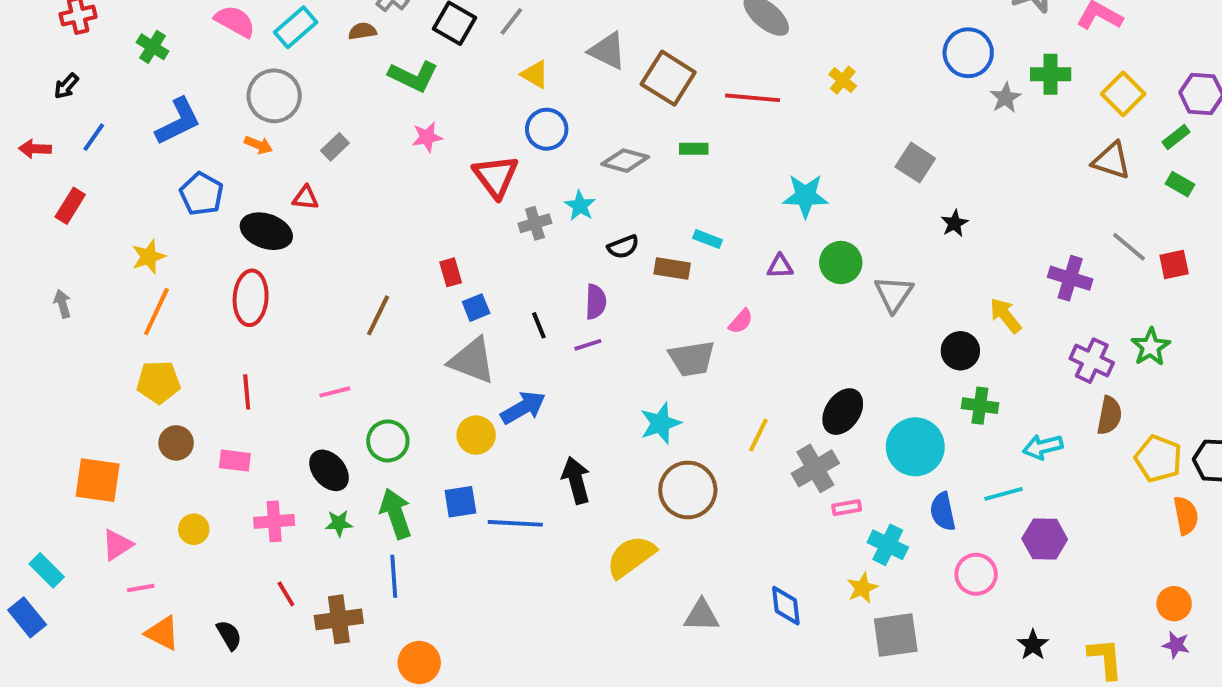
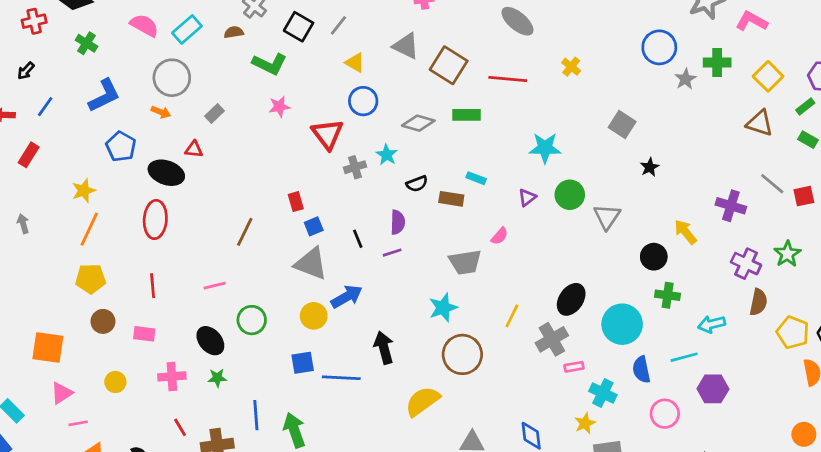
green rectangle: (694, 149) -> (467, 115), size x1.4
purple triangle: (780, 266) -> (527, 197), turned -36
green arrow: (396, 513) -> (294, 430), moved

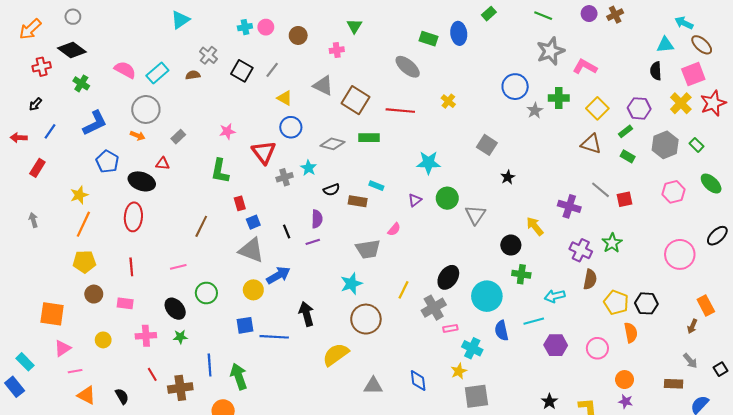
green L-shape: (270, 64) -> (220, 171), moved, turned 75
pink circle: (665, 414) -> (597, 348), moved

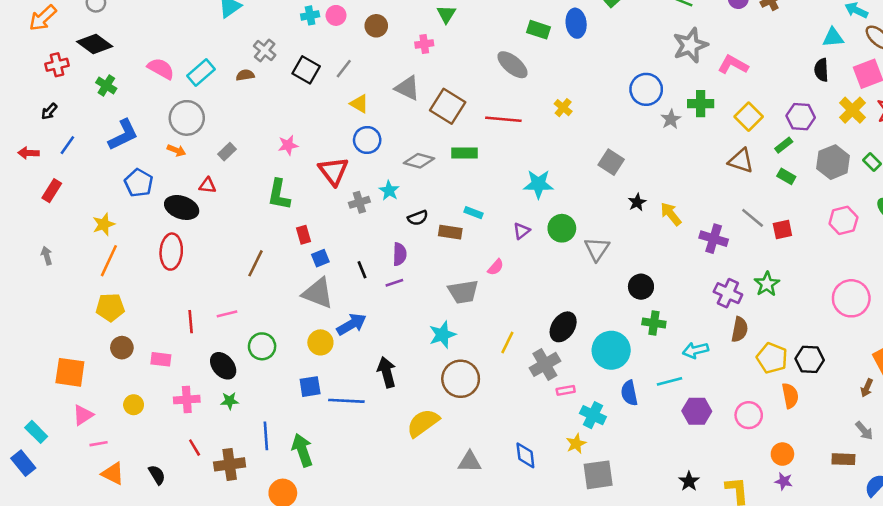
yellow arrow: (535, 226) -> (671, 214), moved
red line: (131, 267) -> (191, 322), moved

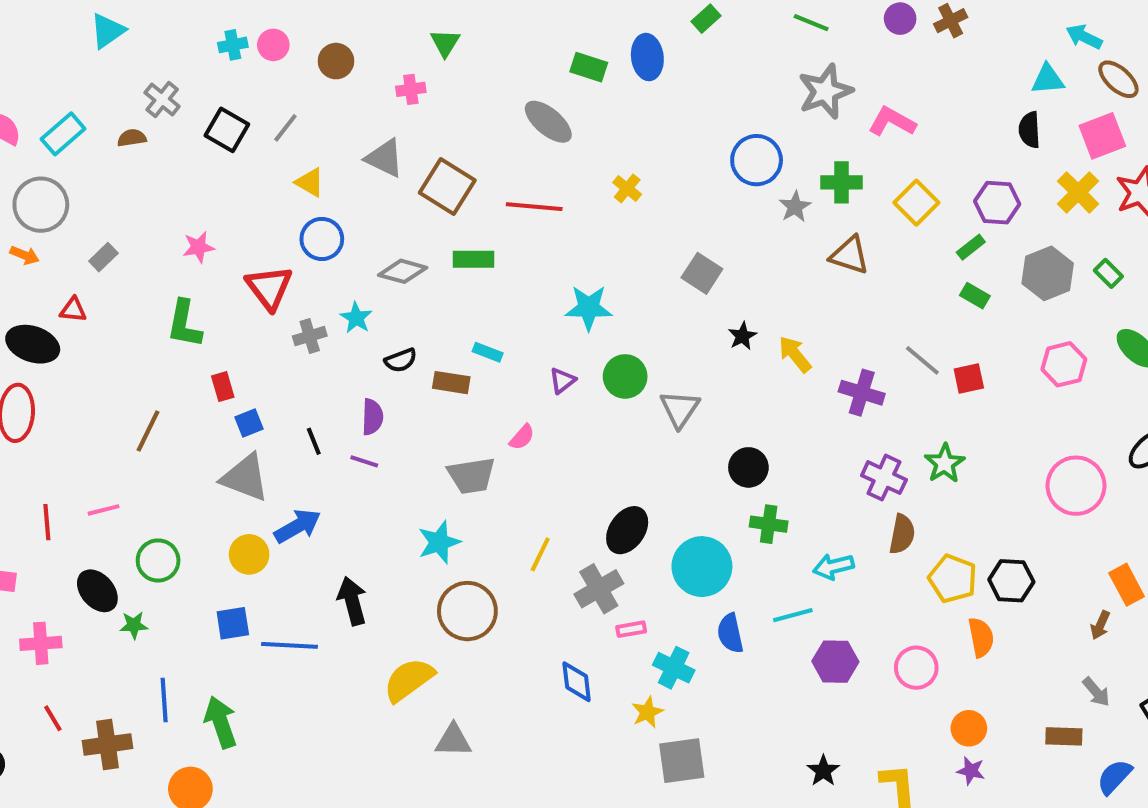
brown triangle: (741, 161) -> (850, 255), moved
purple line: (394, 283) -> (364, 461), turned 36
green star: (230, 401) -> (134, 625), moved
blue diamond: (525, 455) -> (577, 682), moved
gray triangle: (470, 462) -> (453, 740), moved

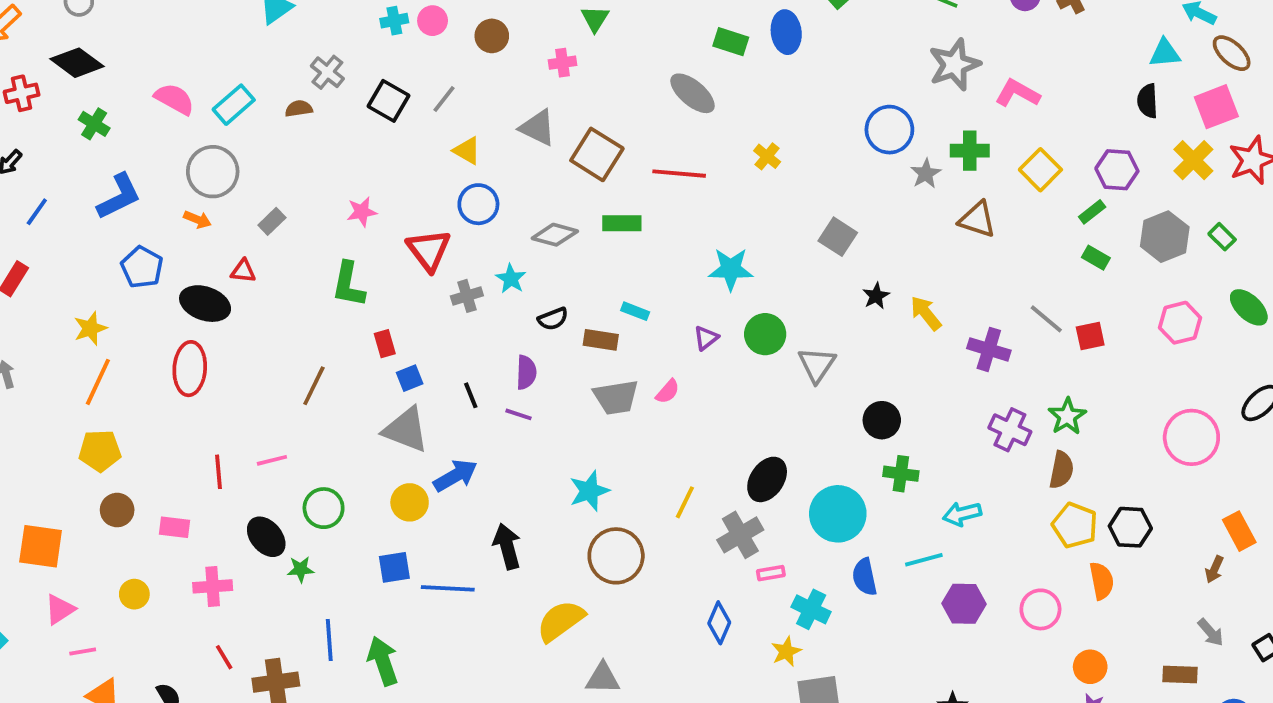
gray trapezoid: (471, 476) -> (616, 397), moved
brown semicircle: (902, 534) -> (1061, 470), moved
blue diamond: (577, 682) -> (719, 623), turned 30

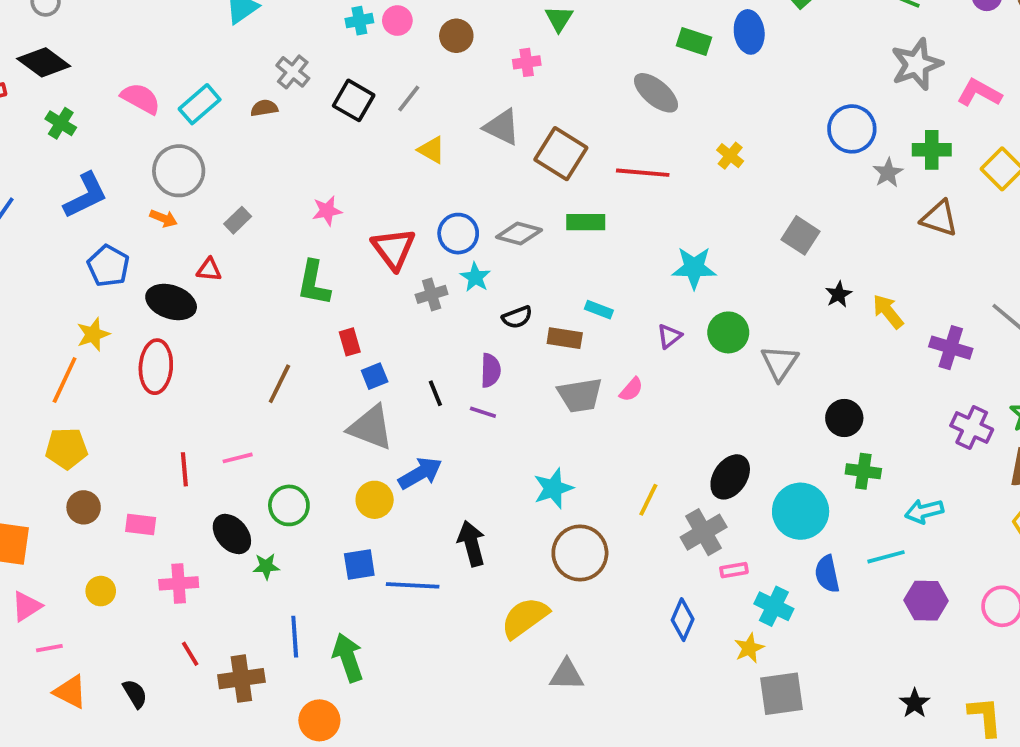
blue circle: (478, 204) -> (458, 234), moved
yellow star: (90, 328) -> (93, 334), moved

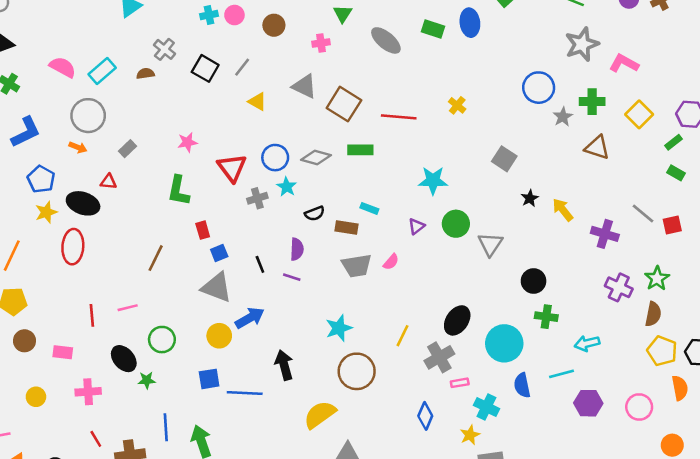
gray ellipse: (656, 93) -> (386, 40), moved
yellow star: (93, 334) -> (46, 212), moved

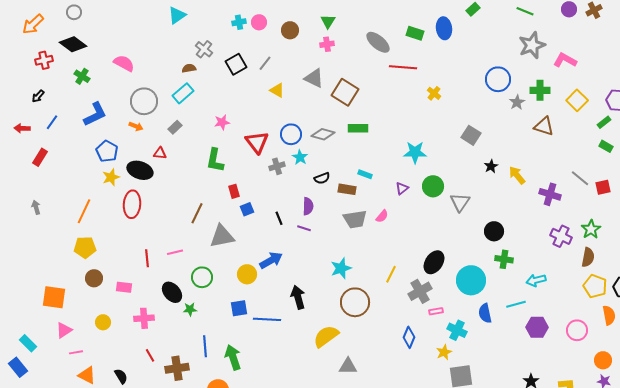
green triangle: (343, 14) -> (328, 21), moved
black square: (205, 68) -> (236, 64), turned 30
cyan rectangle: (102, 71) -> (183, 93), moved
red line: (399, 117) -> (403, 67), moved
gray triangle: (217, 287) -> (222, 236), moved, turned -32

